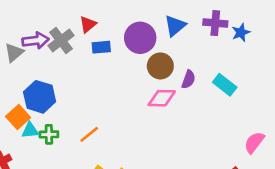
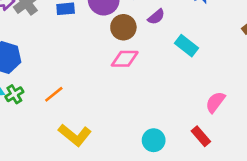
purple semicircle: (188, 79) -> (156, 17), moved, turned 30
green cross: (49, 134) -> (14, 94), turned -30

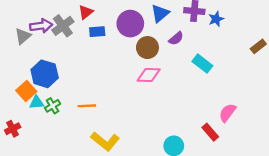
orange line: (54, 94) -> (87, 106), turned 36
red rectangle: (201, 136) -> (210, 132), moved

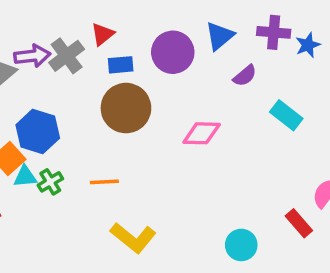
brown circle: (147, 48) -> (126, 108), moved, size x1.4

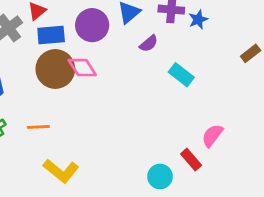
blue rectangle: (121, 65) -> (51, 35), size x1.4
pink diamond: (202, 133) -> (82, 68), moved, turned 56
cyan circle: (241, 245) -> (160, 176), moved

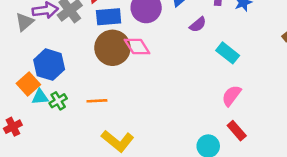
pink semicircle: (212, 135) -> (231, 96), moved

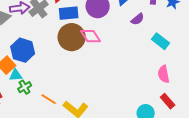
pink semicircle: (231, 96) -> (164, 74), turned -48
green cross: (58, 101) -> (25, 87), moved
orange line: (97, 101) -> (49, 99), moved, turned 35

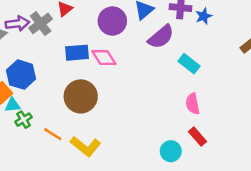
blue rectangle: (69, 13) -> (77, 53), moved
purple semicircle: (138, 19) -> (161, 37), size x1.6
brown circle: (72, 37) -> (81, 96), moved

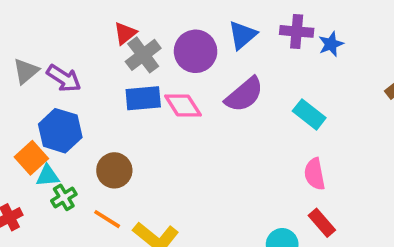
purple arrow: (17, 23) -> (64, 78), moved, turned 40
gray cross: (41, 23) -> (143, 55), moved
purple semicircle: (161, 37) -> (244, 95), moved
brown circle: (81, 96) -> (114, 170), moved, size x0.7

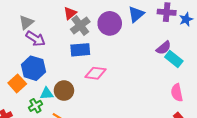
gray triangle: (26, 71) -> (26, 22), moved
purple semicircle: (244, 95) -> (164, 48), moved, size x0.7
pink diamond: (183, 105) -> (95, 73), moved, turned -50
cyan triangle: (48, 176) -> (47, 94), moved

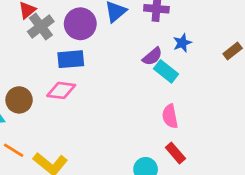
blue star: (186, 19) -> (182, 43), moved
blue rectangle: (80, 50) -> (71, 59), moved
brown circle: (64, 91) -> (19, 100), moved

